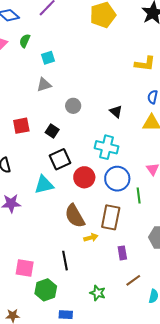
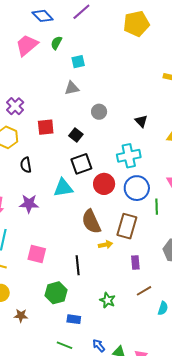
cyan cross: (107, 147) -> (129, 156), turned -30
pink square: (25, 268) -> (37, 254), moved

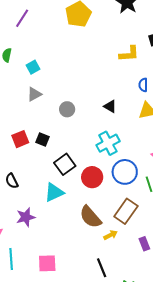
black square: (76, 135) -> (43, 140), moved
brown rectangle: (127, 226) -> (126, 211), turned 35
black line: (78, 265) -> (102, 268), moved

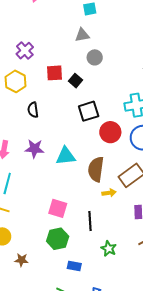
gray circle: (67, 109) -> (95, 57), moved
cyan triangle: (54, 192) -> (66, 156), moved
brown semicircle: (90, 217) -> (96, 169), turned 30
pink square: (47, 263) -> (58, 208), moved

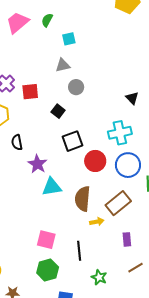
red square: (54, 73) -> (30, 92), moved
purple star: (34, 149) -> (37, 164), moved, turned 30

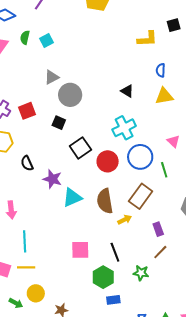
cyan square: (69, 39) -> (47, 41), moved
gray circle: (76, 87) -> (70, 95), size x1.5
brown line: (136, 268) -> (160, 252), moved
green hexagon: (48, 270) -> (103, 277), moved

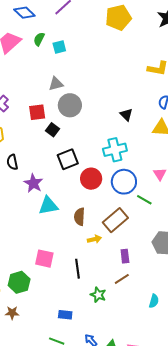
red square: (27, 111) -> (37, 112), moved
green line: (164, 170) -> (144, 200), turned -56
brown semicircle: (105, 201) -> (79, 217), size x0.7
green hexagon: (103, 277) -> (19, 282), moved

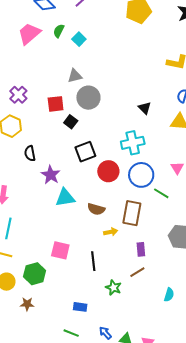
cyan square: (59, 47) -> (79, 39), turned -32
brown semicircle: (79, 217) -> (96, 209), turned -78
brown rectangle: (115, 220) -> (132, 213), turned -40

